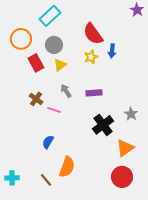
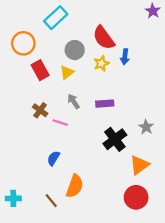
gray circle: (54, 45) -> (75, 50), moved

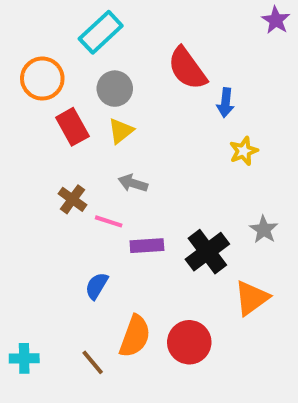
gray circle: (75, 50) -> (115, 89), moved
yellow star: (101, 63) -> (244, 151), moved
gray arrow: (74, 101) -> (133, 183), turned -40
purple rectangle: (105, 104) -> (147, 246), moved
red circle: (136, 197) -> (189, 342), moved

